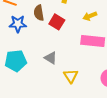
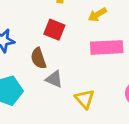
brown semicircle: (39, 13) -> (38, 58), moved

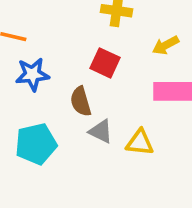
yellow triangle: (85, 99) -> (140, 142), moved, turned -45

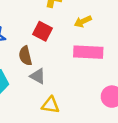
yellow triangle: (140, 142) -> (50, 105), moved

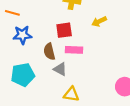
red square: (43, 31) -> (64, 30), turned -35
pink rectangle: (88, 52) -> (74, 50), moved, size x0.7

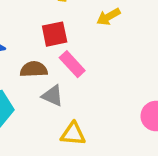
pink rectangle: (74, 50) -> (72, 64), turned 49
brown semicircle: (49, 52) -> (34, 69), turned 105

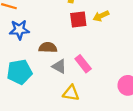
red square: (55, 34) -> (78, 19), moved
pink rectangle: (72, 64) -> (83, 64), moved

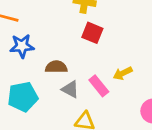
yellow arrow: (101, 16) -> (123, 73), moved
red square: (78, 19) -> (92, 33), turned 30

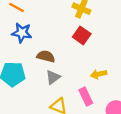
pink rectangle: (99, 86) -> (86, 96), moved
gray triangle: (70, 89) -> (53, 77), turned 42

